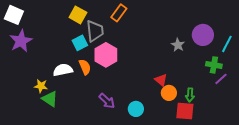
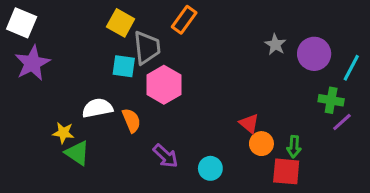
cyan square: (80, 43) -> (124, 66), turned 35
gray star: (178, 45) -> (275, 45), moved
orange semicircle: (85, 67) -> (131, 120), moved

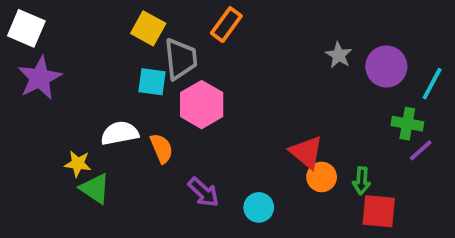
red triangle: (249, 123) -> (306, 152), size x1.4
red square: (286, 171) -> (379, 211), moved

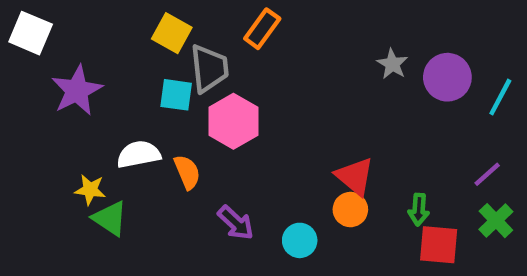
purple star: (40, 78) -> (77, 90), moved
green cross: (407, 124) -> (496, 221), moved, turned 36
orange circle: (322, 177) -> (350, 210), moved

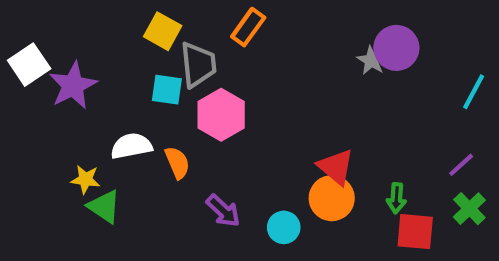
white square: (31, 33) -> (29, 65), moved, turned 33
purple circle: (447, 77) -> (396, 48), moved
orange circle: (350, 210) -> (332, 198), size x1.4

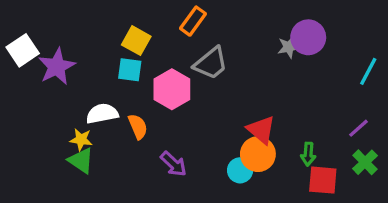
yellow square: (163, 31) -> (136, 41), moved
gray star: (371, 60) -> (289, 47), turned 30
gray trapezoid: (198, 65) -> (211, 63), moved, turned 57
yellow star: (85, 179) -> (81, 140), moved
cyan circle: (284, 227) -> (240, 170), moved

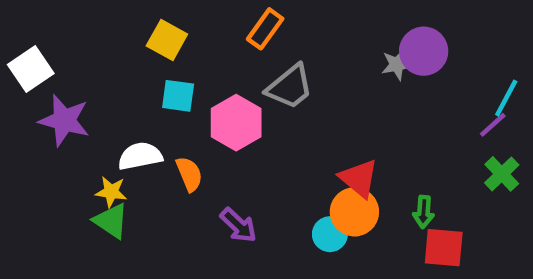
yellow square: (136, 41) -> (167, 40), moved
purple star: (57, 67) -> (64, 120), moved, turned -30
purple line: (359, 128) -> (493, 125), moved
green cross: (365, 162) -> (502, 174), moved

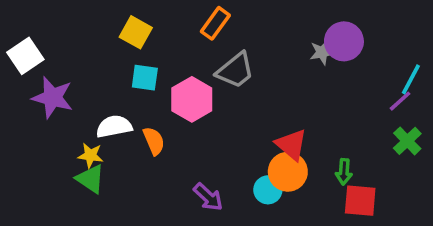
purple arrow: (238, 225) -> (208, 197), moved

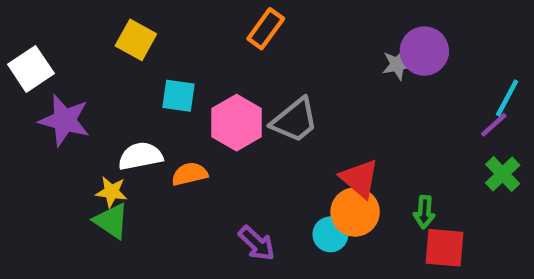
yellow square: (136, 32) -> (136, 40), moved
gray trapezoid: (235, 70) -> (295, 120), moved
orange semicircle: (154, 141) -> (190, 174), turned -80

